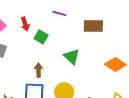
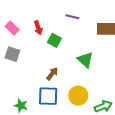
brown arrow: (39, 70) -> (52, 74), turned 40

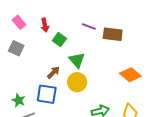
purple line: (72, 17) -> (89, 27), moved
green triangle: (85, 60) -> (77, 60), moved
yellow circle: (78, 96) -> (77, 82), moved

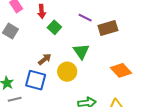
brown rectangle: (113, 34) -> (108, 28), turned -30
green triangle: (77, 60) -> (81, 51), moved

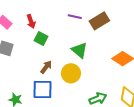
green square: (54, 27) -> (41, 38), moved

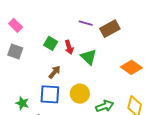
red arrow: (31, 21) -> (69, 47), moved
yellow circle: (71, 73) -> (80, 94), moved

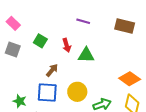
brown rectangle: (110, 29) -> (125, 26), moved, turned 42
green square: (51, 43) -> (40, 41), moved
green triangle: (89, 57) -> (86, 55), turned -42
orange diamond: (131, 67) -> (130, 79), moved

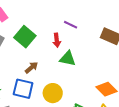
green square: (40, 41) -> (25, 37), size x1.5
red arrow: (67, 45) -> (57, 40), moved

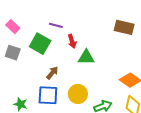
purple line: (71, 25) -> (56, 25), moved

